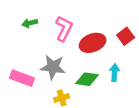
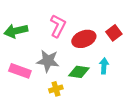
green arrow: (30, 23) -> (16, 31), moved, size x1.6

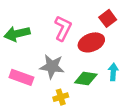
red square: (114, 33) -> (108, 18), moved

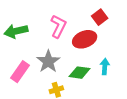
gray star: (52, 66) -> (48, 61), turned 30
pink rectangle: (21, 77) -> (20, 72), turned -75

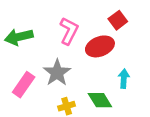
green diamond: (80, 73) -> (100, 100), moved, turned 50

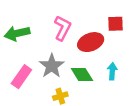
red square: (118, 20) -> (115, 24), moved, turned 35
green diamond: (100, 100) -> (82, 74), moved

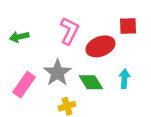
green arrow: (17, 33) -> (19, 37), size x0.7

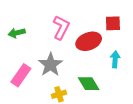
cyan arrow: (124, 79) -> (115, 59), moved
green diamond: (91, 82) -> (89, 84), moved

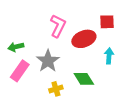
green arrow: (17, 33) -> (16, 47), moved

